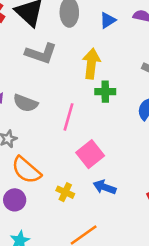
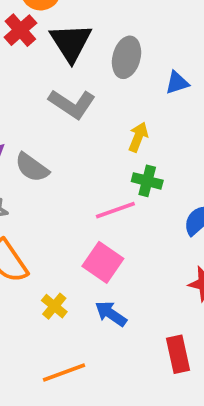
yellow arrow: (91, 64) -> (138, 137), size x0.7
pink line: (69, 117) -> (115, 210), moved, turned 40
pink square: (90, 154) -> (103, 262), turned -32

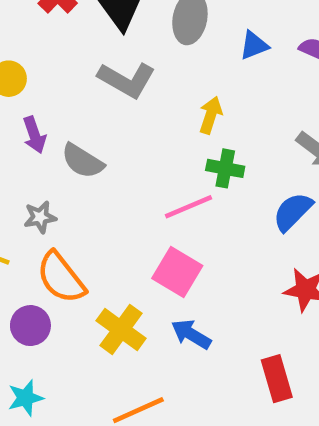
yellow cross: (54, 306) -> (121, 329), size x1.5

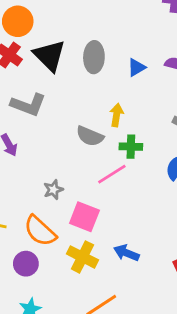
gray L-shape: (127, 80) -> (28, 105), moved
gray semicircle: (83, 161) -> (90, 136), moved
gray star: (40, 217) -> (53, 190), moved
pink square: (177, 272) -> (84, 217), moved

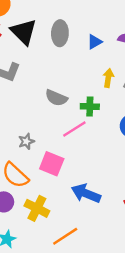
yellow arrow: (117, 115) -> (108, 78), moved
blue arrow: (126, 253) -> (86, 193), size x1.4
yellow cross: (82, 257) -> (37, 208), moved

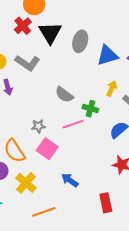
blue triangle: (95, 42) -> (107, 55), size x1.6
gray star: (26, 141) -> (38, 126), moved
blue arrow: (86, 193) -> (70, 180), size x0.7

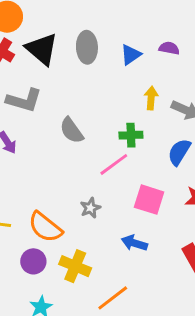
blue triangle: (107, 55) -> (131, 55), size x0.7
gray semicircle: (64, 95) -> (72, 130), moved, turned 36
gray star: (38, 126) -> (90, 208), moved
pink square: (47, 149) -> (149, 200), moved

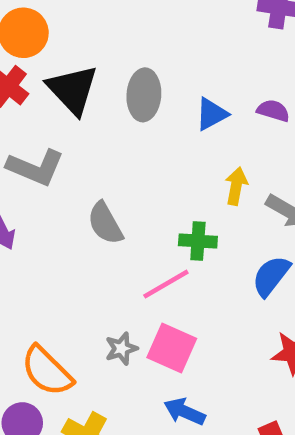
pink square: (149, 200) -> (172, 348), moved

